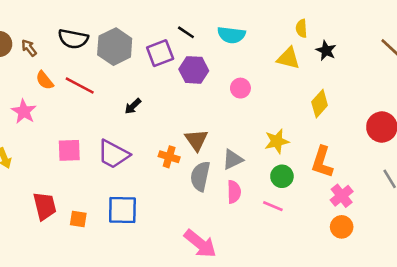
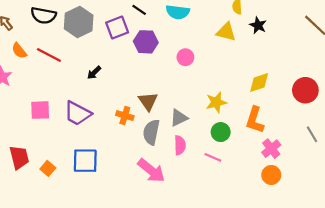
yellow diamond: (320, 104) -> (259, 83), moved, turned 30
orange square: (78, 219) -> (48, 168), turned 32
pink arrow: (200, 244) -> (151, 171), moved

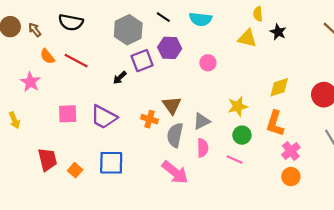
gray hexagon: (79, 22) -> (128, 30), moved
purple square: (117, 28) -> (142, 61), moved

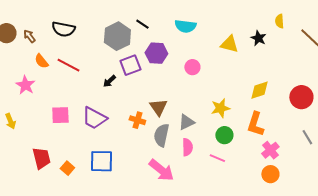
yellow semicircle: (258, 14) -> (279, 21), moved
black line: (163, 17) -> (142, 24), moved

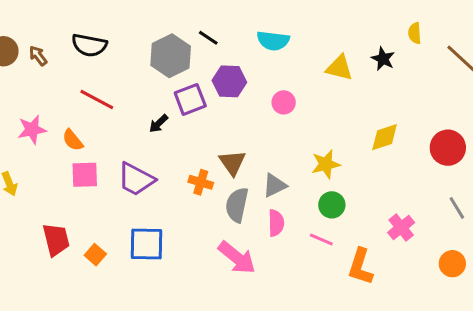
orange semicircle: (41, 61) -> (73, 140), moved
pink star: (25, 85) -> (32, 130), turned 30
orange L-shape: (255, 124) -> (360, 267), moved
orange circle: (270, 174) -> (452, 264), moved

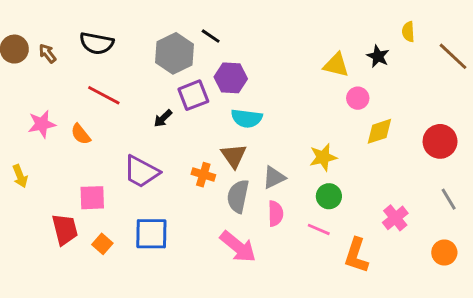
cyan semicircle: (273, 41) -> (247, 118), moved
pink circle: (284, 102) -> (358, 98), moved
pink square: (85, 175) -> (92, 198), moved

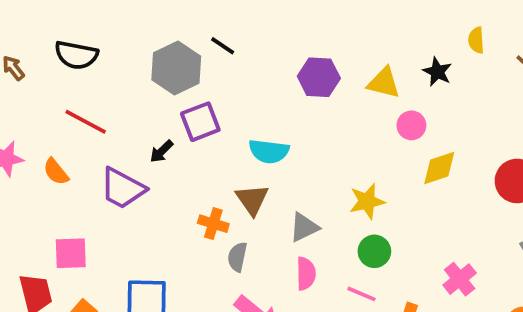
purple hexagon: (231, 78) -> (319, 77), moved
purple trapezoid: (141, 172) -> (123, 188), moved
gray semicircle: (238, 196) -> (237, 257), moved, size x0.7

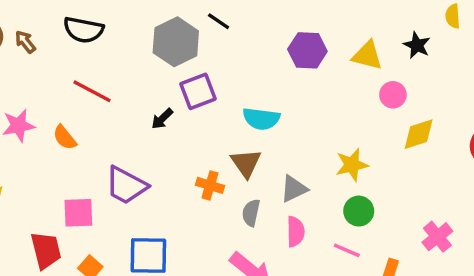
purple trapezoid: (123, 188) -> (126, 185), moved
gray semicircle: (237, 257) -> (251, 213), moved

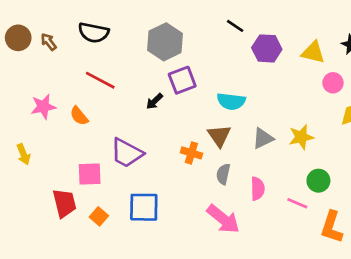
black line: (219, 21) -> (235, 26), moved
gray triangle: (294, 189) -> (263, 138), moved
green circle: (359, 211) -> (318, 181), moved

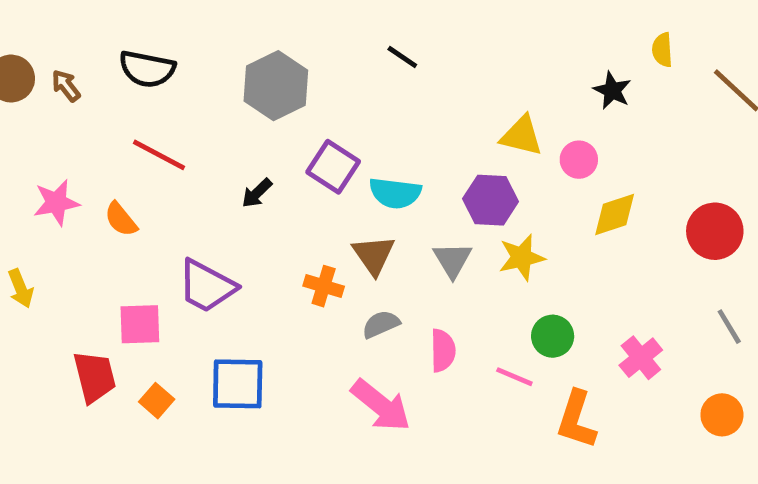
purple hexagon: (267, 48) -> (491, 200), moved
yellow triangle: (313, 52) -> (522, 136), moved
purple square: (182, 80) -> (333, 167), moved, turned -36
gray triangle: (263, 138) -> (452, 260), turned -35
gray semicircle: (223, 174) -> (381, 324), turned 54

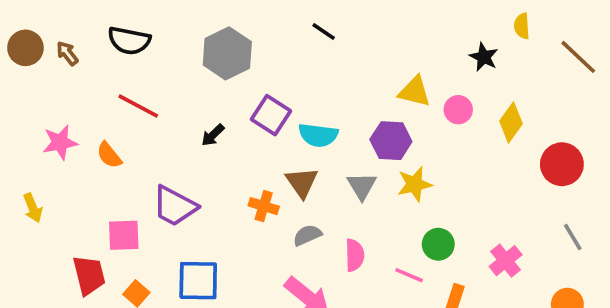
yellow diamond: (615, 214) -> (511, 122), moved, turned -36

